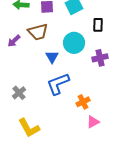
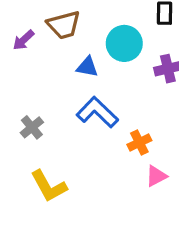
blue triangle: (52, 57) -> (87, 67), turned -48
blue L-shape: (58, 84) -> (97, 112), turned 65

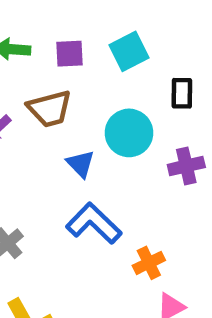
blue triangle: (87, 67) -> (81, 164), turned 35

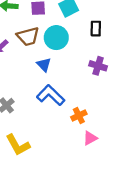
cyan circle: (129, 133) -> (56, 38), moved
purple cross: (186, 166) -> (98, 66), turned 30

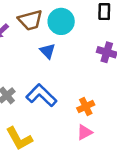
blue L-shape: (51, 95) -> (41, 95), moved
pink triangle: (90, 138) -> (85, 132), moved

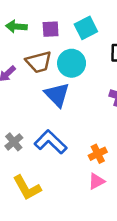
blue triangle: (48, 51) -> (57, 95), size x1.5

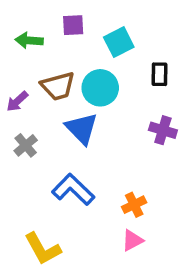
purple square: (51, 29) -> (73, 25), moved
gray cross: (14, 142) -> (26, 145), moved

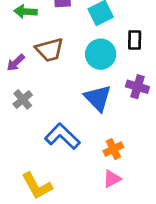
cyan circle: (100, 88) -> (101, 54), moved
blue triangle: (82, 128) -> (98, 98), moved

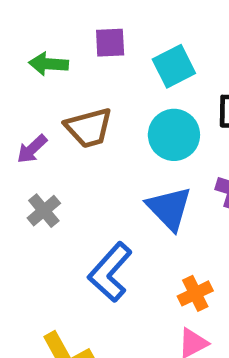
blue L-shape: (62, 136) -> (110, 272), turned -92

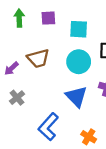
green arrow: (49, 64) -> (19, 18), moved, turned 84
cyan square: (174, 66) -> (79, 29), turned 30
orange cross: (195, 293) -> (89, 137), turned -32

